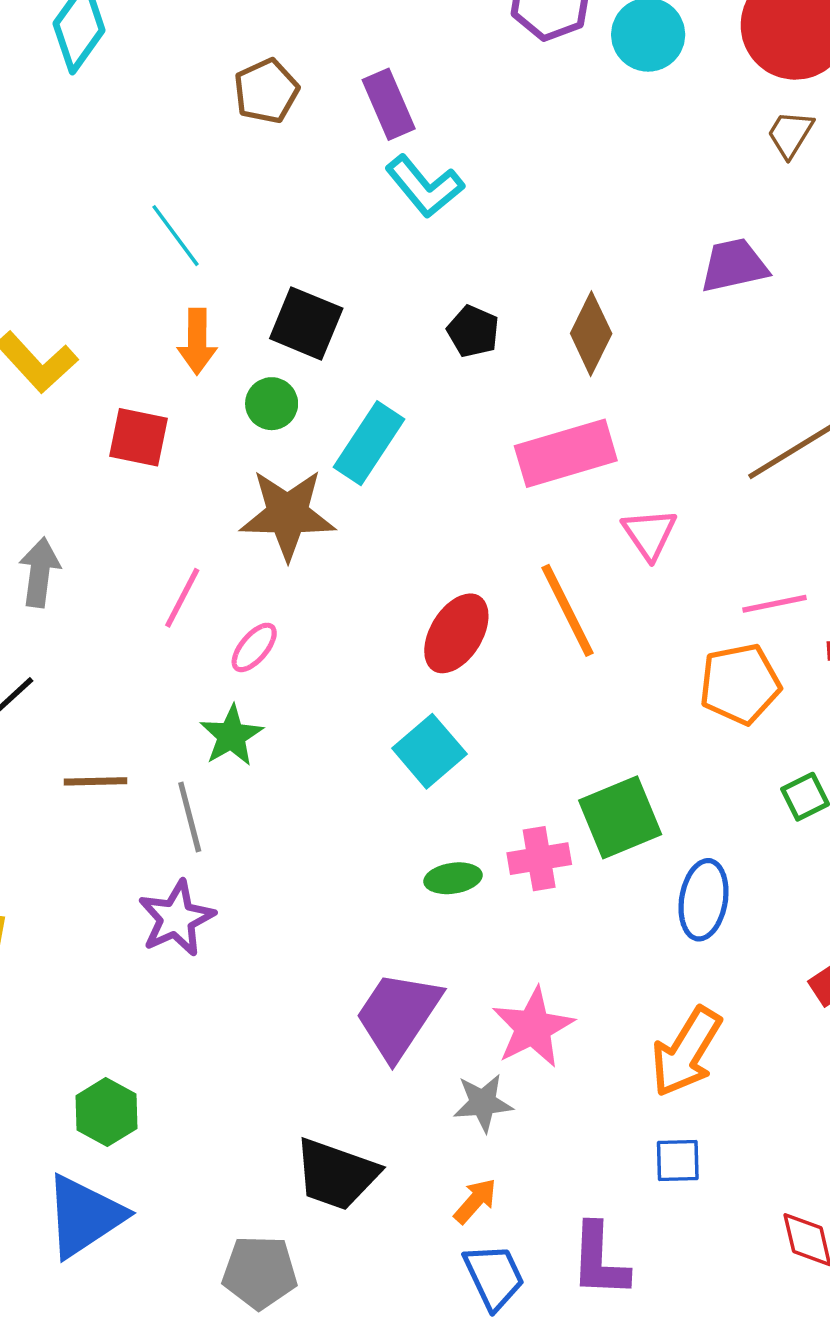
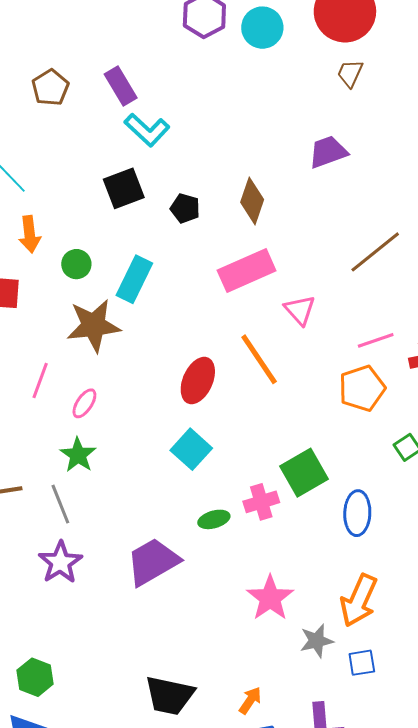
black square: (306, 323) -> (124, 188), moved, turned -36
purple trapezoid: (398, 1015) -> (153, 562), moved, turned 34
gray star: (483, 1103) -> (317, 641), moved

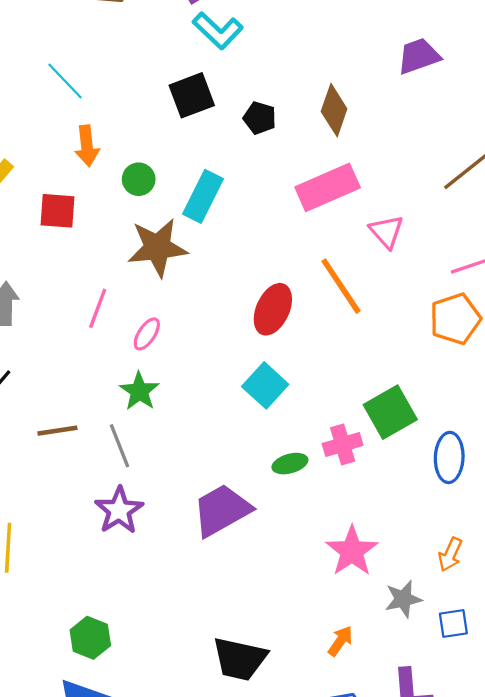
orange arrow: (359, 600) -> (450, 554), size x0.6
orange arrow: (250, 700) -> (340, 641), moved

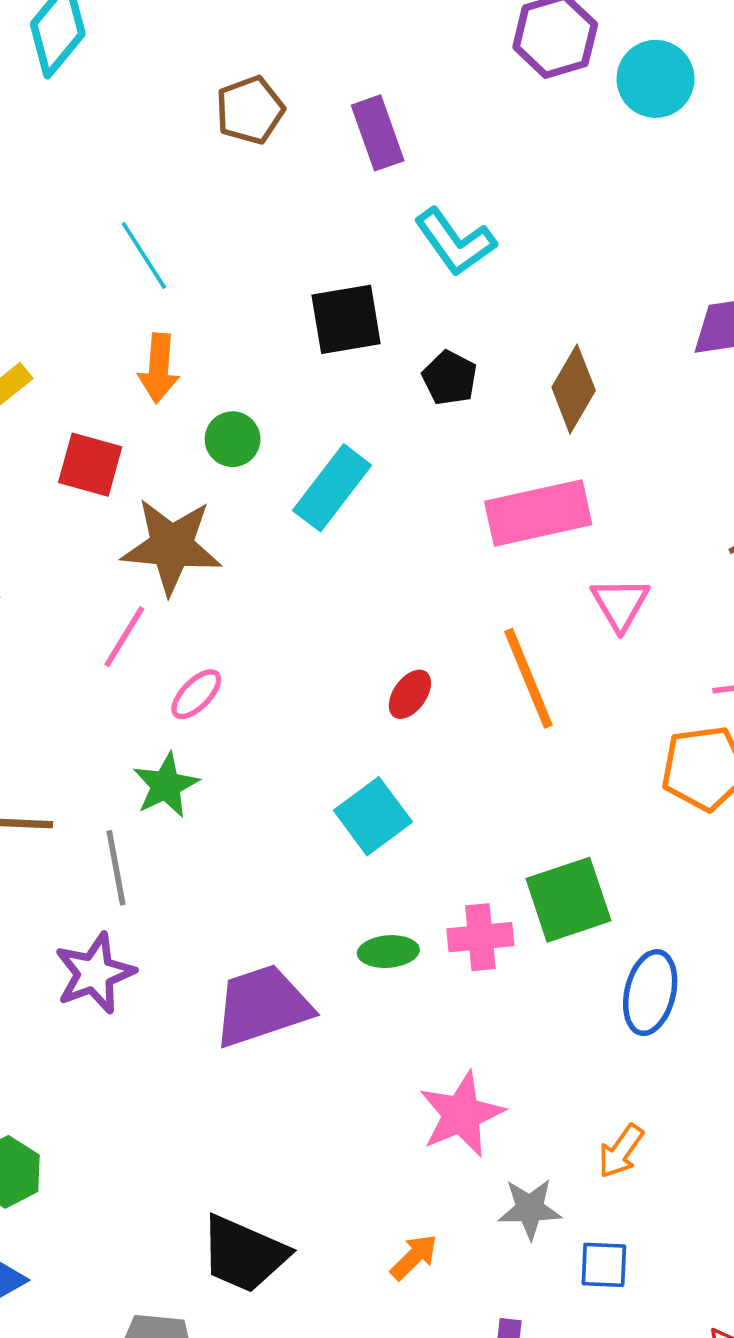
cyan L-shape: (218, 31) -> (455, 242), moved
brown star: (157, 248) -> (172, 546), moved
red ellipse: (273, 309) -> (410, 694), size x0.6

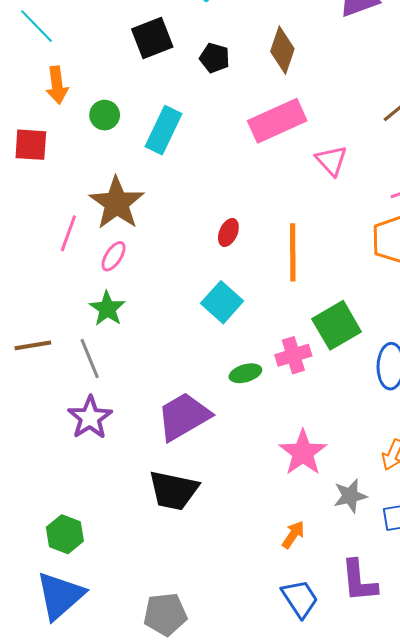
brown star: (172, 546) -> (117, 203), moved, turned -30
orange line: (528, 678) -> (293, 252), moved, turned 34
black trapezoid: (244, 1254) -> (173, 490), moved

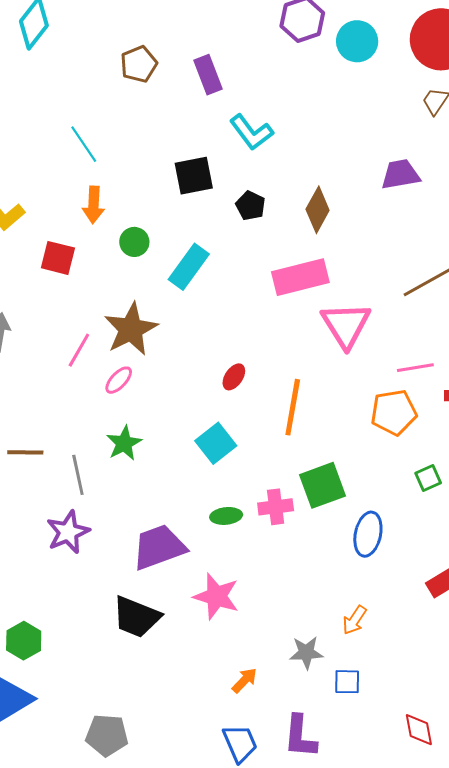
pink triangle: (331, 160) -> (346, 325), size x1.6
green star: (107, 309) -> (124, 443), moved
pink star: (303, 453) -> (216, 596), moved, turned -30

